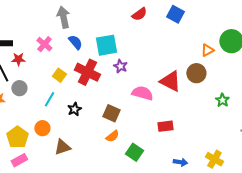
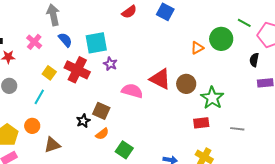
brown circle: (196, 73) -> (186, 84), moved
green star: (222, 100) -> (212, 98), size x1.6
black star: (74, 109) -> (83, 121), moved
red rectangle: (165, 126) -> (201, 123), moved

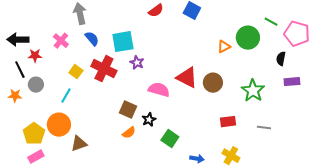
green star: (212, 98) -> (253, 91), moved
black star: (83, 121) -> (149, 120), moved
orange circle: (32, 126) -> (59, 125), size x1.5
green square: (124, 150) -> (170, 139), moved

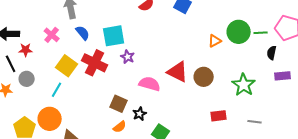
green line: (271, 22) -> (261, 33), moved, turned -32
yellow square: (76, 72) -> (67, 66), size x1.5

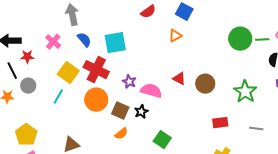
orange triangle: (215, 41) -> (175, 36), moved
purple star: (128, 57) -> (129, 82), moved
red triangle: (178, 72) -> (179, 79), size x0.6
black star: (140, 114) -> (141, 112), moved
orange circle: (50, 119) -> (96, 100), moved

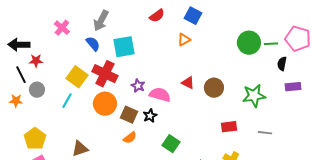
gray arrow: (72, 15) -> (101, 21), moved, turned -140
pink cross: (53, 42) -> (62, 28), moved
green star: (245, 92) -> (254, 96), turned 30

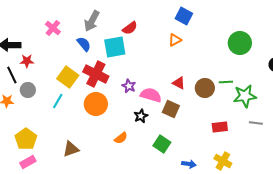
red semicircle: (157, 16) -> (130, 28), moved
green line: (271, 44) -> (226, 82), moved
brown square: (129, 115) -> (171, 109), moved
gray line: (265, 133) -> (256, 123), moved

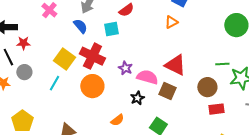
cyan square: (115, 47) -> (111, 29), size x0.7
red triangle: (179, 83) -> (175, 65), size x1.6
brown circle: (205, 88) -> (207, 87), moved

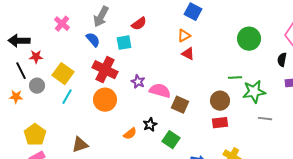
yellow square: (64, 59) -> (63, 74), moved
red triangle: (175, 65) -> (188, 54), moved, size x0.6
black star: (137, 98) -> (150, 125), moved
red rectangle: (216, 109) -> (220, 123), moved

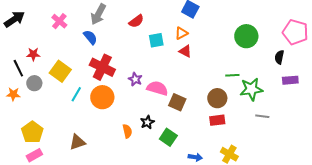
black arrow: (19, 41) -> (14, 19), moved, turned 145
cyan square: (124, 43) -> (156, 40), moved
cyan line: (67, 97) -> (76, 94), moved
orange semicircle: (130, 134) -> (127, 131), turned -64

